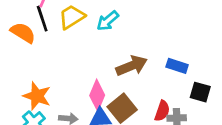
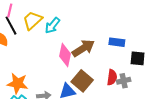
cyan arrow: (108, 21) -> (52, 25), moved
pink diamond: (97, 95) -> (65, 55), moved

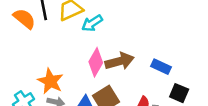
orange star: (18, 83) -> (50, 81), moved

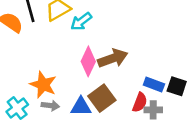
blue rectangle: (161, 67) -> (154, 84), moved

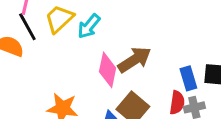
blue rectangle: (154, 84) -> (188, 78), turned 66

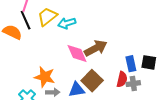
cyan arrow: (89, 26) -> (67, 23), turned 30
pink diamond: (108, 70) -> (77, 54), turned -40

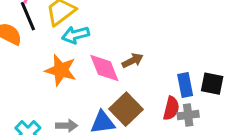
cyan arrow: (67, 23) -> (76, 35), moved
brown arrow: (96, 48) -> (133, 61), size x0.6
orange star: (45, 77) -> (61, 70), moved

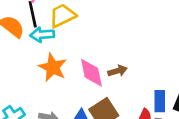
cyan arrow: (76, 35) -> (42, 35), moved

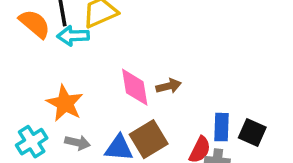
orange star: (53, 67) -> (65, 103), moved

